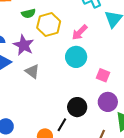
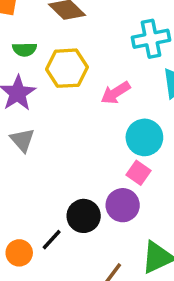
green semicircle: (28, 13) -> (25, 49), moved
cyan circle: (76, 57) -> (144, 137), moved
purple circle: (108, 102) -> (123, 205), moved

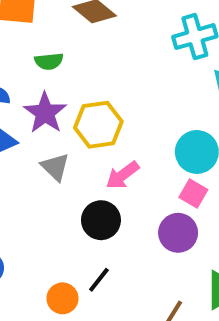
yellow hexagon: (67, 68) -> (98, 125), moved
pink arrow: (115, 93) -> (122, 175), moved
black circle: (84, 216) -> (101, 220), moved

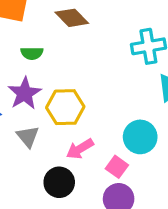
pink square: (193, 194) -> (117, 167), moved

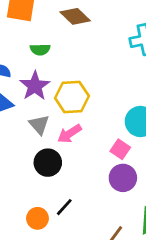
pink arrow: (80, 149) -> (69, 134), moved
black circle: (59, 182) -> (48, 163), moved

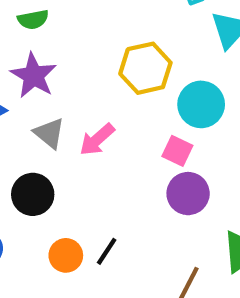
yellow hexagon: (72, 97) -> (145, 68), moved
black circle: (48, 163) -> (33, 194), moved
orange circle: (37, 218) -> (66, 255), moved

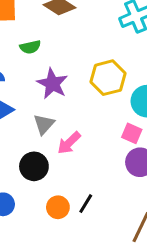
purple star: (34, 76) -> (52, 84), moved
gray triangle: (49, 133) -> (44, 124), turned 35
pink arrow: (97, 140) -> (69, 143), moved

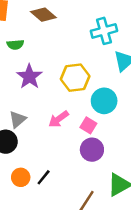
gray triangle: (44, 124) -> (18, 119), moved
pink arrow: (69, 143) -> (59, 119), moved

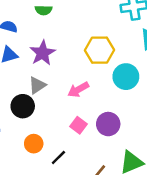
purple star: (29, 77) -> (43, 53), moved
pink square: (88, 125) -> (79, 125), moved
black line: (44, 177) -> (58, 158), moved

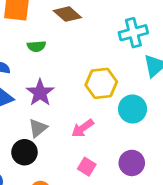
purple circle: (108, 124) -> (132, 163), moved

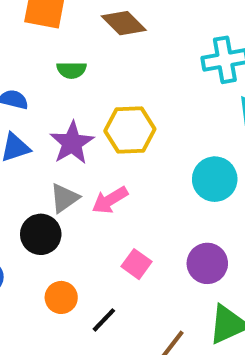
yellow hexagon: (101, 83) -> (130, 130), moved
pink arrow: (83, 128) -> (110, 200), moved

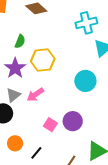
green semicircle: (72, 70) -> (20, 41), moved, turned -64
purple circle: (207, 263) -> (73, 121), moved

